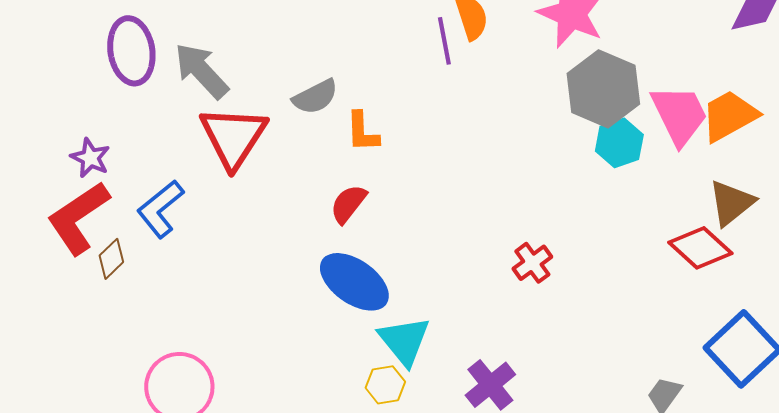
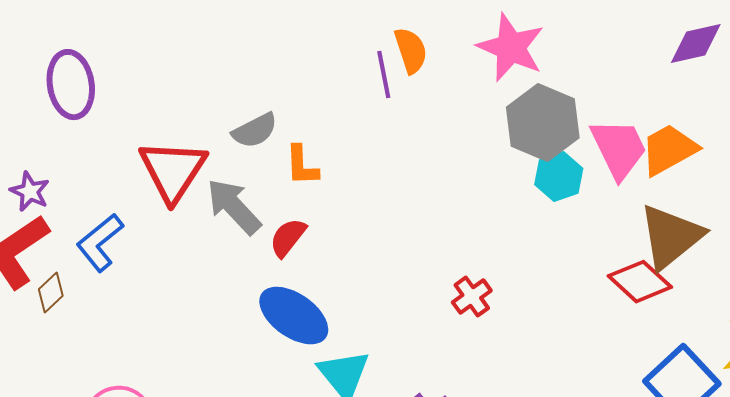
gray arrow: (201, 71) -> (234, 207), moved
brown triangle: (731, 203) -> (671, 237), size x1.4

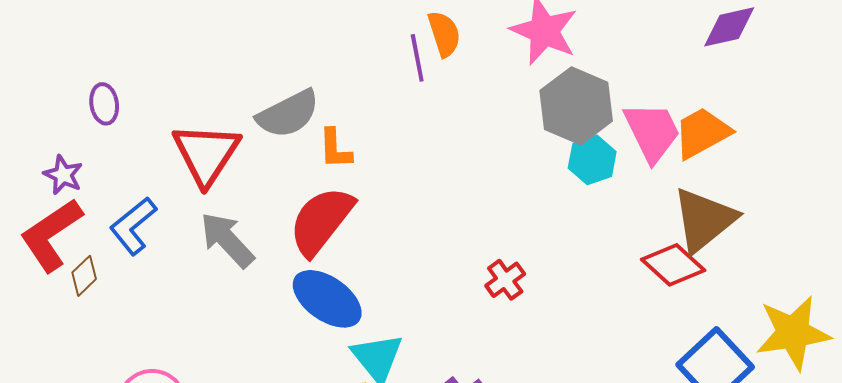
purple ellipse: (71, 85) -> (104, 104), moved, size x0.6
gray semicircle: (255, 131) -> (288, 114), size x1.4
gray arrow: (234, 207) -> (227, 240), moved
red semicircle: (288, 238) -> (321, 221), size x1.8

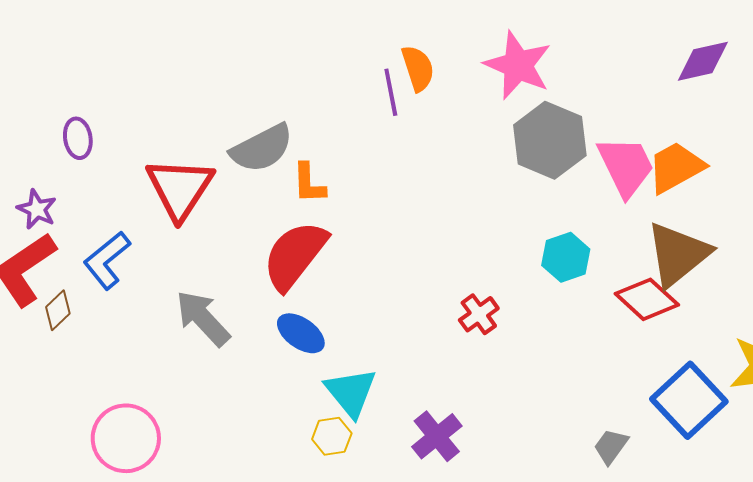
cyan hexagon: (592, 160) -> (566, 257), moved
gray arrow: (227, 240) -> (203, 318), moved
blue ellipse: (327, 299) -> (301, 333), size x0.7

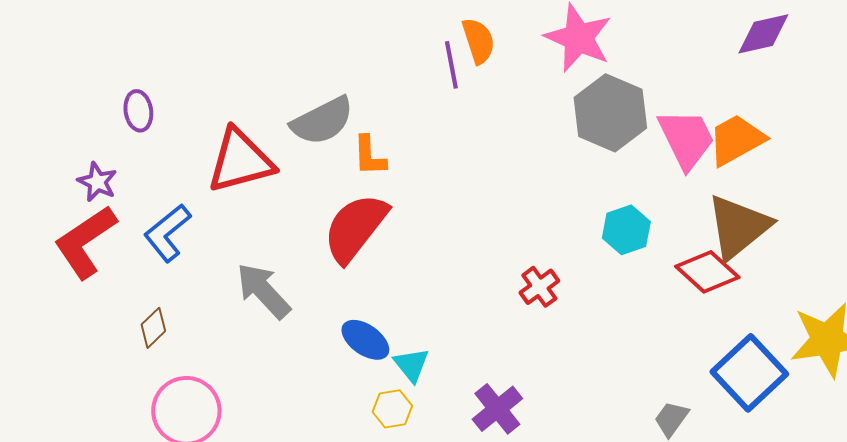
red triangle: (180, 188) -> (240, 161), turned 42
brown diamond: (58, 310) -> (153, 328), moved
blue ellipse: (301, 333) -> (365, 340), moved
cyan triangle: (351, 392) -> (411, 365), size x0.7

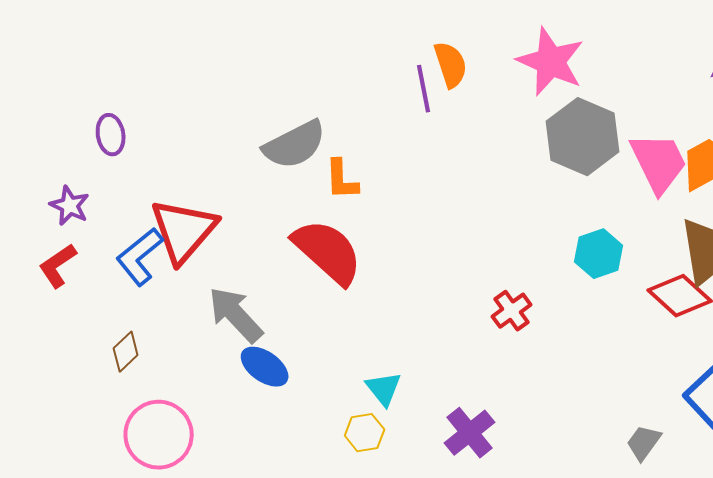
red triangle: (240, 161) -> (184, 231), moved, turned -34
red semicircle: (355, 228) -> (328, 252), turned 94
red L-shape: (85, 242) -> (58, 266), size x0.6
blue ellipse: (365, 340) -> (265, 367), moved

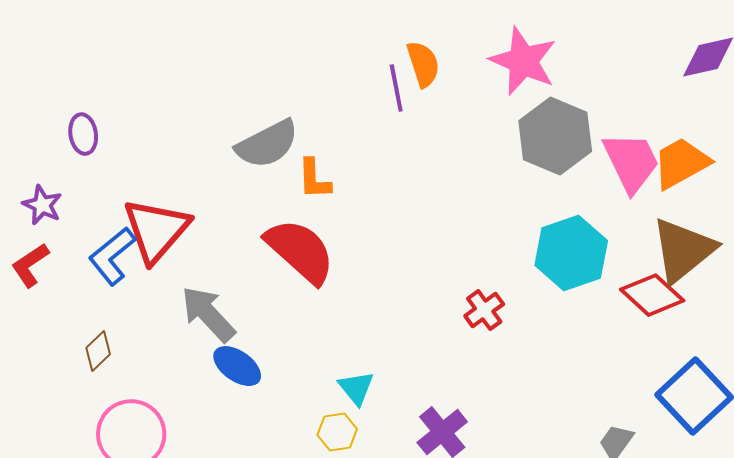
cyan hexagon: (599, 254) -> (571, 253), size x1.5

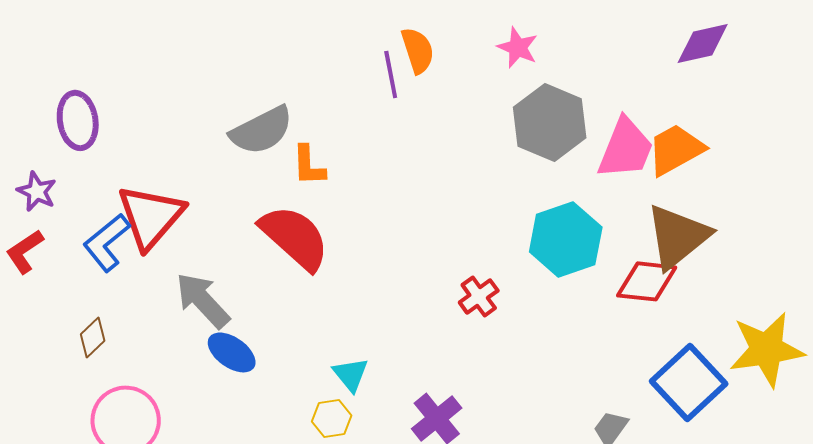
pink star: (523, 61) -> (518, 47), size x0.6
purple ellipse: (83, 134) -> (78, 120), size x1.4
pink trapezoid: (631, 162) -> (626, 148), turned 48
red diamond: (652, 295) -> (647, 281), turned -36

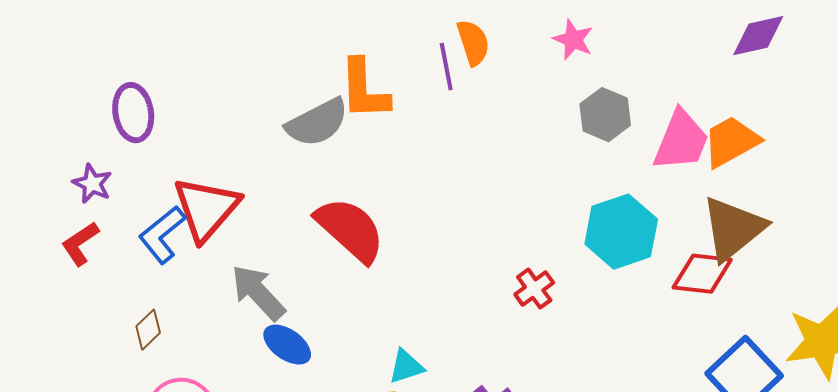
gray hexagon: (550, 122) -> (605, 115), size x0.7
orange L-shape: (309, 165) -> (364, 90), moved, size x1.5
cyan triangle: (351, 374) -> (406, 367), turned 51

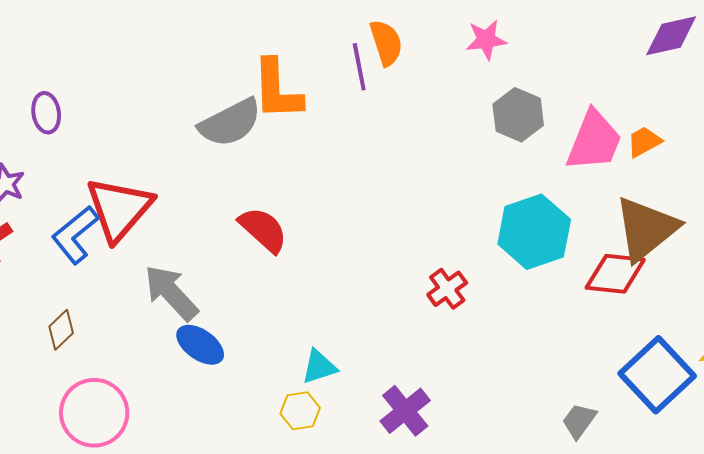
pink star: (573, 40) -> (486, 40), turned -30
purple ellipse: (133, 113) -> (46, 113), size x0.7
orange trapezoid: (731, 142) -> (644, 142), size x0.6
red semicircle: (350, 230) -> (263, 230), size x0.7

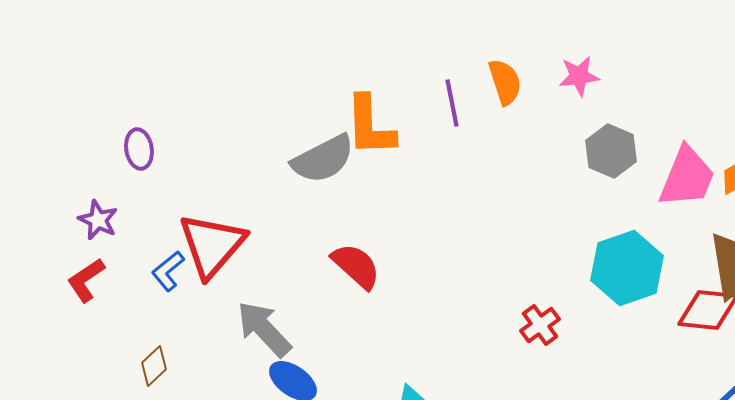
orange semicircle: (386, 43) -> (505, 82), moved
blue L-shape: (75, 235) -> (168, 271), size x0.7

